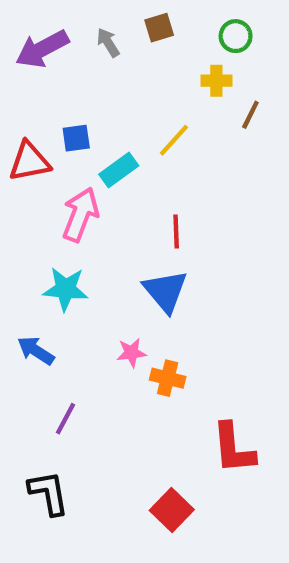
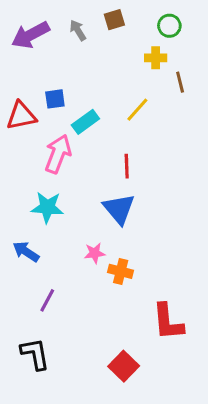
brown line: (250, 115) -> (180, 82), turned -40
yellow line: (174, 140) -> (137, 110), moved

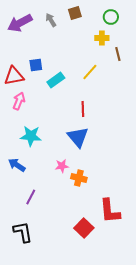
pink arrow: (58, 154) -> (19, 101), moved, size x0.7
red square: (124, 366) -> (84, 228), moved

